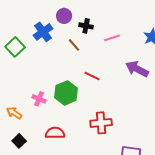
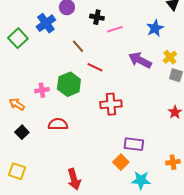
black cross: (86, 26) -> (97, 17), moved
brown line: (74, 45) -> (78, 46), moved
pink cross: (39, 99) -> (42, 90), turned -32
red cross: (101, 123) -> (111, 104), moved

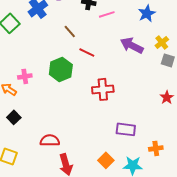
pink cross: (42, 90) -> (25, 76), moved
red semicircle: (58, 124) -> (50, 140), moved
orange square: (121, 162) -> (106, 160), moved
orange cross: (173, 162) -> (156, 148), moved

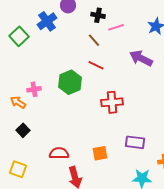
brown line: (70, 31) -> (94, 40), moved
orange square: (106, 160) -> (100, 153), moved, turned 35

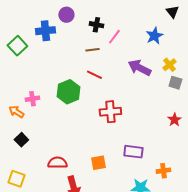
blue cross: (47, 21) -> (45, 31), turned 30
pink line: (116, 27) -> (114, 37), turned -35
brown line: (94, 40) -> (92, 50), turned -56

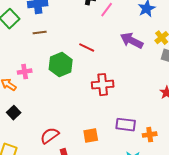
brown line: (92, 50) -> (40, 33), moved
red semicircle: (57, 163) -> (50, 136), turned -36
orange cross: (163, 171) -> (150, 135), moved

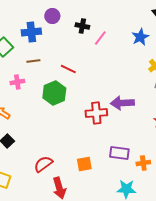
purple arrow: (132, 41) -> (122, 103), moved, turned -30
red line: (87, 48) -> (68, 69), moved
pink cross: (25, 72) -> (17, 82), moved

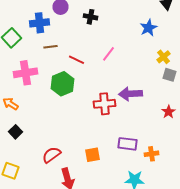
pink line: (100, 38) -> (108, 54), moved
brown line: (33, 61) -> (50, 47), moved
pink cross: (17, 82) -> (26, 73), size x1.6

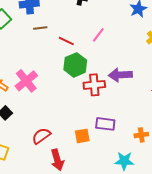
pink cross: (26, 73) -> (26, 81), moved, turned -30
green hexagon: (62, 84) -> (75, 65), moved
purple rectangle: (128, 144) -> (105, 124), moved

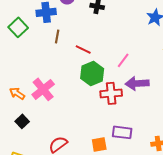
brown line: (40, 28) -> (57, 36), turned -72
pink line: (98, 35) -> (123, 60), moved

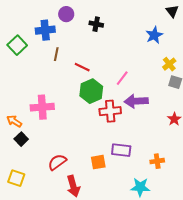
pink cross: (43, 89) -> (42, 107), turned 35
orange arrow: (17, 93) -> (14, 121), moved

